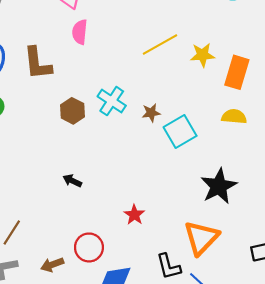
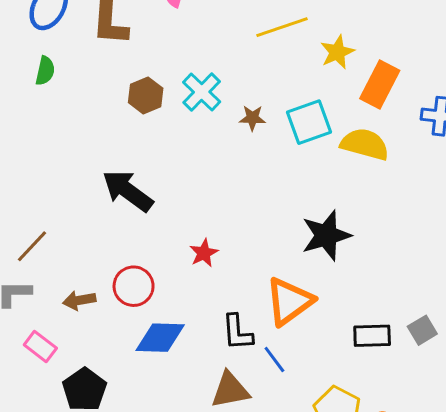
yellow star: (203, 55) -> (337, 52), turned -30
yellow semicircle: (234, 117) -> (365, 144), size x1.4
cyan square: (180, 131) -> (309, 122), moved
black arrow: (72, 181) -> (128, 191), size x2.0

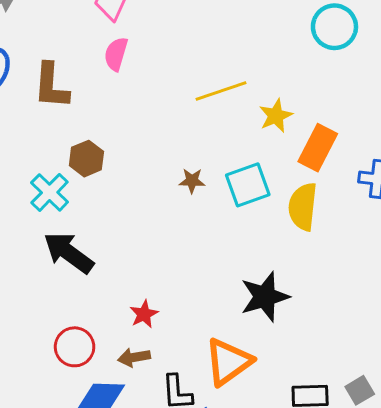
cyan cross: (202, 92) -> (50, 192), moved
yellow semicircle: (365, 144) -> (303, 207), turned -99
brown arrow: (79, 300) -> (134, 357), moved

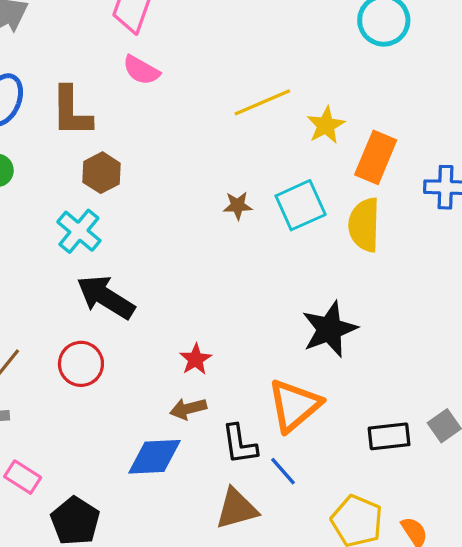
pink semicircle: (116, 54) -> (141, 70), turned -72
brown hexagon: (86, 159) -> (102, 173), moved
red circle: (75, 347) -> (81, 364), moved

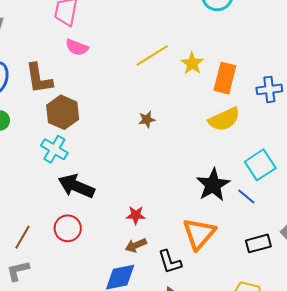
brown hexagon: (102, 173) -> (63, 112), size x1.4
cyan square: (301, 205) -> (260, 165), moved
yellow semicircle: (364, 225) -> (224, 119), turned -108
red star: (196, 359) -> (136, 215), turned -30
blue line: (283, 471) -> (246, 196), moved

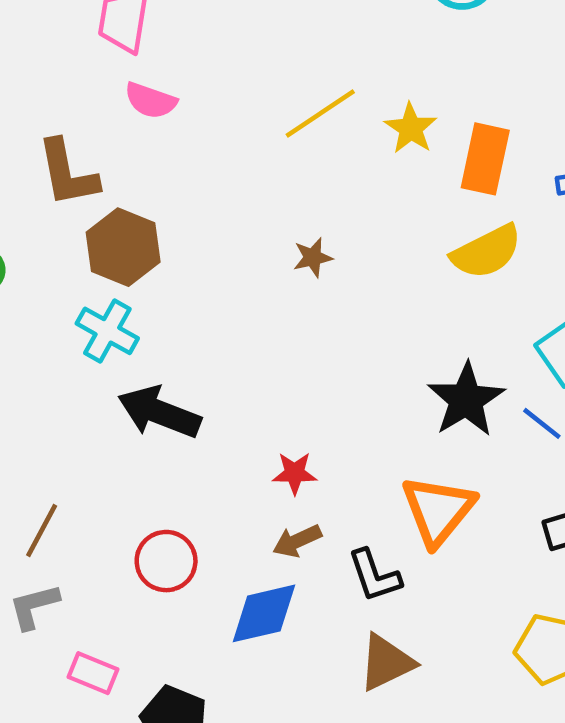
red circle: (68, 228) -> (166, 561), moved

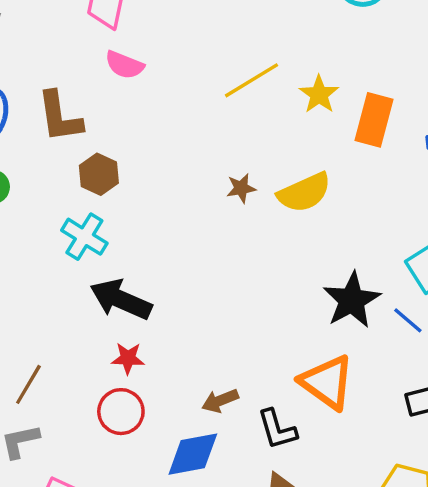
brown hexagon: (123, 247) -> (99, 174), size x0.7
yellow semicircle: (487, 252) -> (304, 193), moved
red star: (295, 473) -> (128, 358), moved
orange triangle: (438, 510) -> (327, 382), turned -36

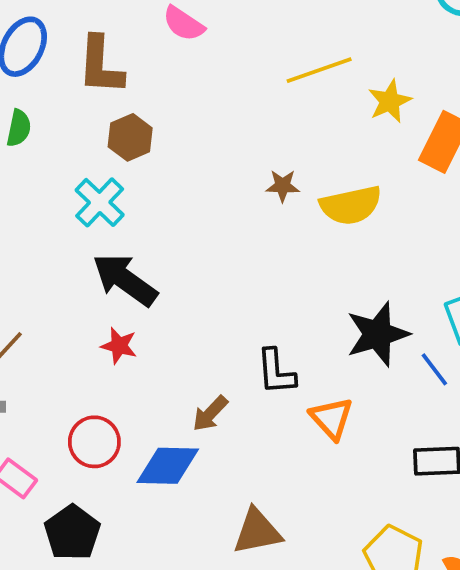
orange triangle: (327, 382) -> (332, 418), size x0.7
brown arrow: (220, 401) -> (210, 414), turned -36
red circle: (121, 412) -> (94, 442), moved
black L-shape: (277, 429) -> (276, 372), moved

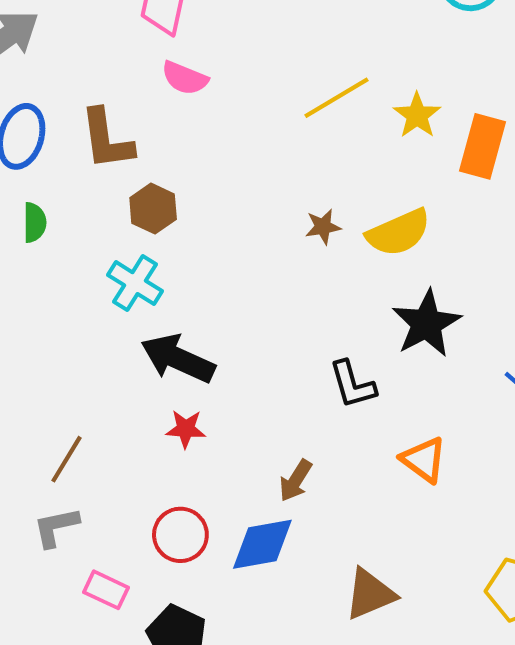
black star: (378, 334) -> (426, 324), moved
black L-shape: (276, 372) -> (352, 384), moved

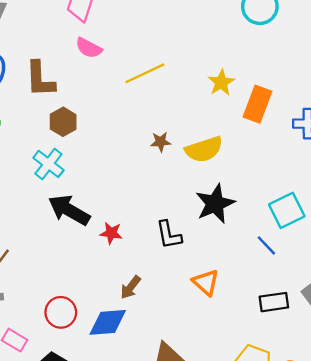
yellow line: (336, 98) -> (145, 73), moved
red star: (186, 429) -> (111, 233), moved

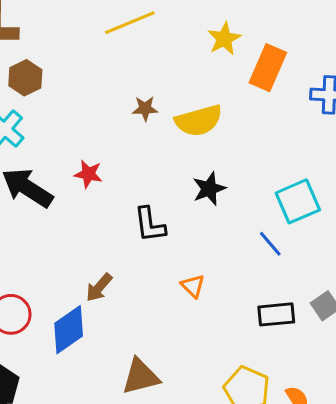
black star: (215, 204) -> (209, 189), size x0.7
red star: (111, 233) -> (88, 174), moved
orange triangle: (206, 282) -> (193, 286), size x0.7
blue diamond: (108, 322) -> (69, 330), turned -33

